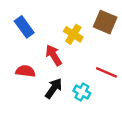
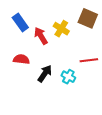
red arrow: (54, 55) -> (41, 36), moved
red line: (106, 72) -> (89, 60), turned -30

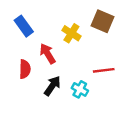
red arrow: (41, 36) -> (48, 54), moved
red semicircle: (21, 59) -> (25, 69), turned 84

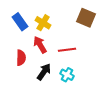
yellow cross: (71, 33) -> (43, 23), moved
red line: (104, 70) -> (67, 50), moved

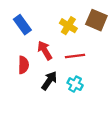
yellow cross: (43, 23) -> (68, 26), moved

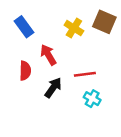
red line: (75, 56) -> (85, 74), moved
cyan cross: (75, 84) -> (92, 99), moved

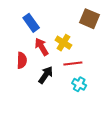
blue rectangle: (24, 27) -> (31, 23), moved
yellow cross: (74, 28) -> (63, 43), moved

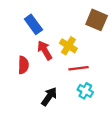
black arrow: (46, 75) -> (49, 97), moved

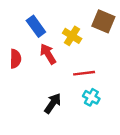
yellow cross: (68, 46) -> (72, 36), moved
red semicircle: (23, 65) -> (15, 59), moved

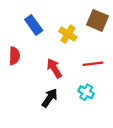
red arrow: (48, 54) -> (54, 68), moved
red line: (84, 73) -> (93, 64), moved

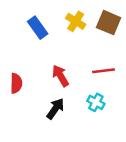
yellow cross: (68, 34) -> (76, 21), moved
red semicircle: (14, 56) -> (16, 83), moved

